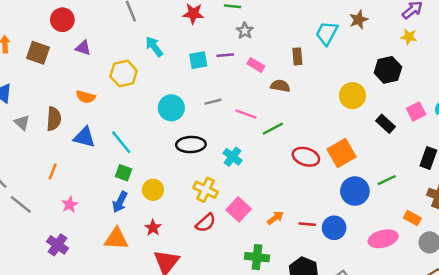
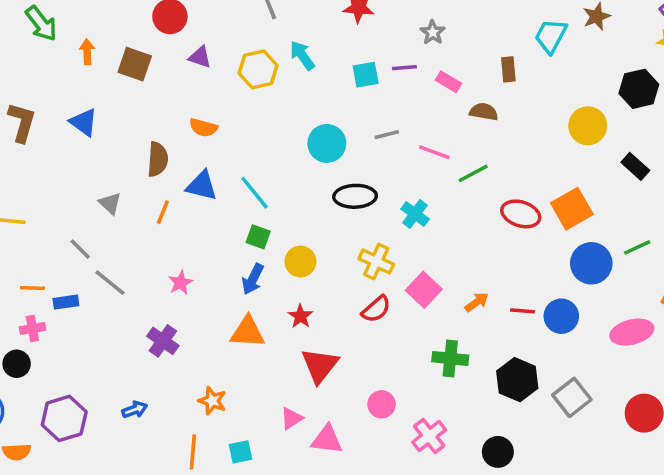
yellow hexagon: (124, 74) -> (258, 69), moved
gray triangle: (22, 122) -> (110, 203), moved
orange line: (53, 171) -> (163, 212), moved

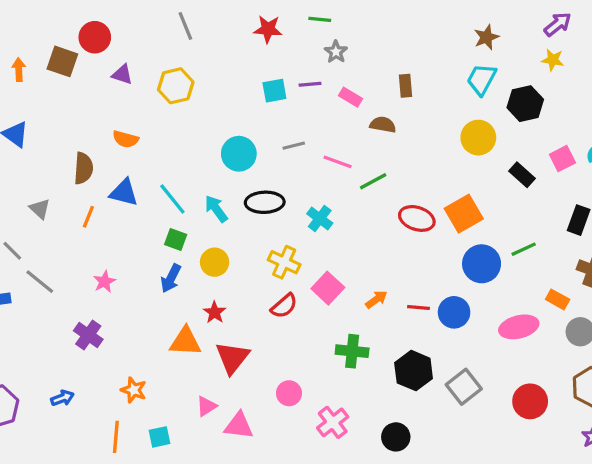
cyan trapezoid: (551, 36) -> (482, 79), moved
cyan arrow: (302, 55) -> (216, 209), moved
brown square: (135, 64) -> (62, 61), moved
orange triangle: (248, 332) -> (185, 341), moved

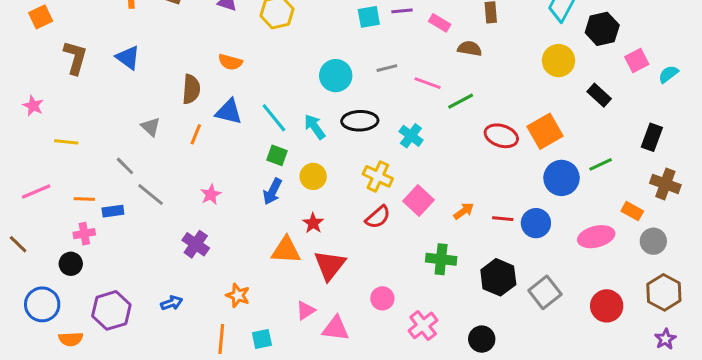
pink square: (562, 159) -> (637, 61), moved

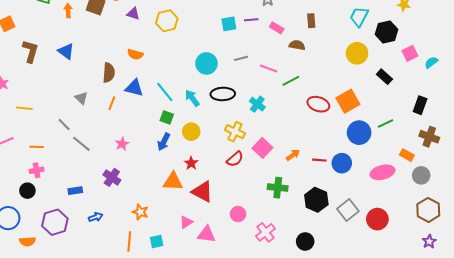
blue rectangle: (113, 211) -> (75, 191), moved
red triangle: (330, 265) -> (202, 192), turned -40
red circle: (607, 306) -> (377, 219), moved

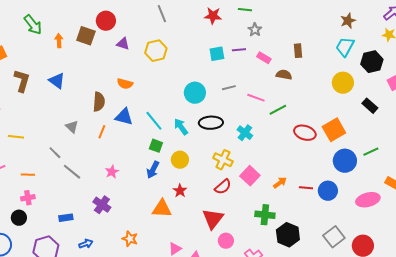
red triangle: (202, 192) -> (213, 219), moved, turned 40
black hexagon: (316, 200) -> (288, 235), moved

